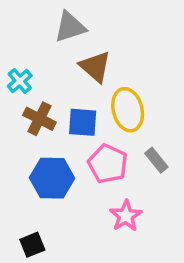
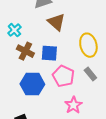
yellow ellipse: (128, 110) -> (88, 45), moved

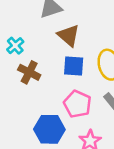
blue square: (49, 53) -> (74, 66), moved
blue hexagon: (32, 84) -> (49, 129), moved

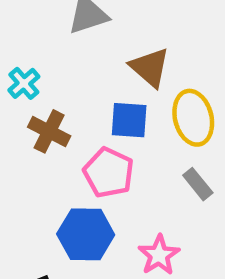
brown triangle: (69, 35) -> (150, 67), moved
pink pentagon: (77, 104) -> (109, 173), moved

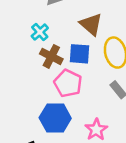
cyan cross: (24, 83) -> (40, 32), moved
brown cross: (49, 131) -> (51, 56), moved

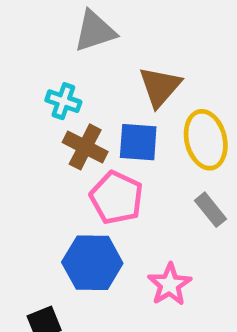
brown triangle: (91, 24) -> (160, 87), turned 30
cyan cross: (40, 32) -> (63, 101), turned -30

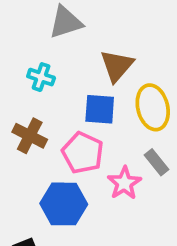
brown cross: (85, 147) -> (30, 136), moved
pink star: (170, 284) -> (124, 183), moved

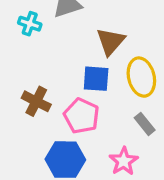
cyan cross: (41, 77) -> (30, 24), moved
pink star: (124, 183) -> (124, 161), moved

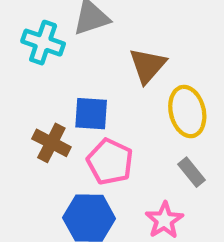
cyan cross: (30, 24) -> (43, 43), size x1.4
blue square: (96, 79) -> (91, 114), moved

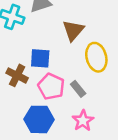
gray rectangle: (191, 172) -> (78, 89), moved

